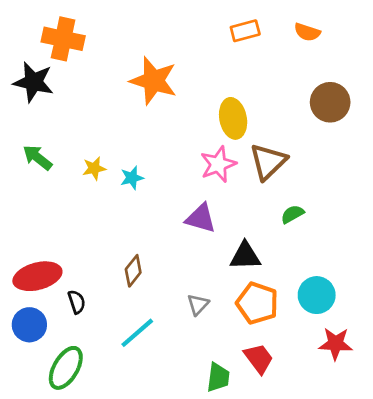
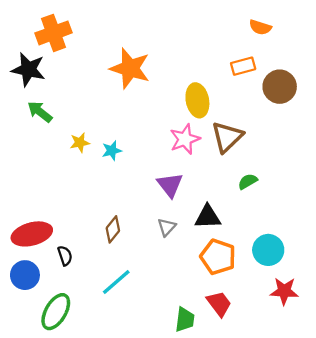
orange rectangle: (245, 31) -> (243, 66), moved
orange cross: (63, 39) -> (53, 33), turned -32
green arrow: (37, 158) -> (40, 112), moved
purple triangle: (201, 218) -> (170, 185), turned 36
gray triangle: (198, 305) -> (167, 227), moved

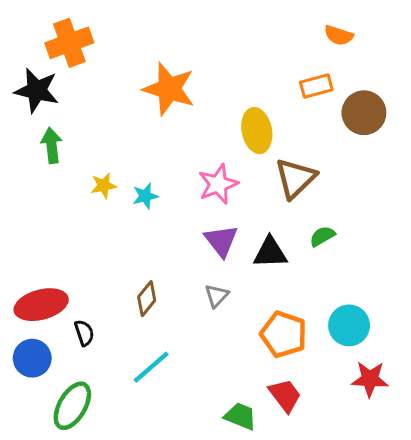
green arrow: (40, 112) -> (52, 145), turned 45
pink star: (185, 139) -> (218, 184), moved
black triangle: (208, 217) -> (270, 253), moved
green trapezoid: (185, 320) -> (240, 416), turned -75

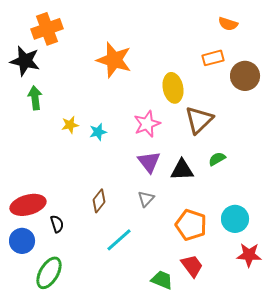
cyan line: (151, 367) -> (119, 240), moved

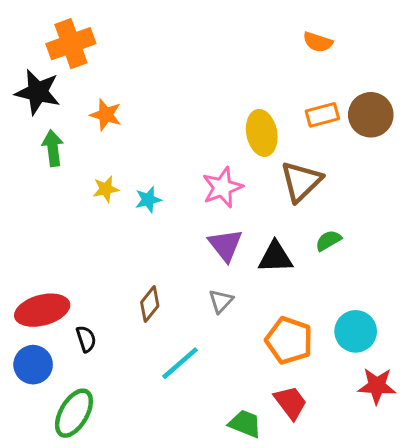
orange semicircle: (228, 24) -> (318, 42), moved
orange rectangle: (213, 58) -> (322, 115), moved
orange star: (114, 60) -> (106, 115), moved, size x0.6

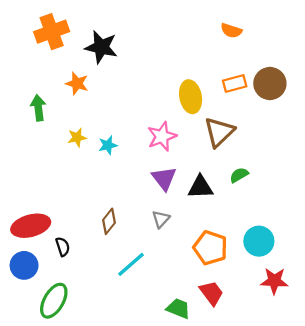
black star: (38, 92) -> (101, 47), moved

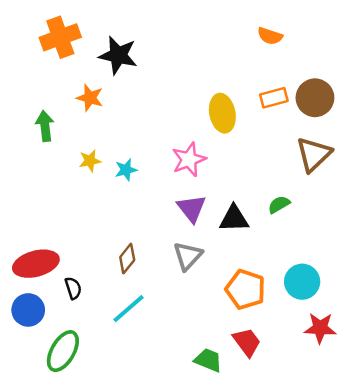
brown triangle: (219, 132) -> (314, 154), moved
gray triangle: (161, 219) -> (188, 256), size x1.4
cyan line: (131, 264) -> (128, 309), moved

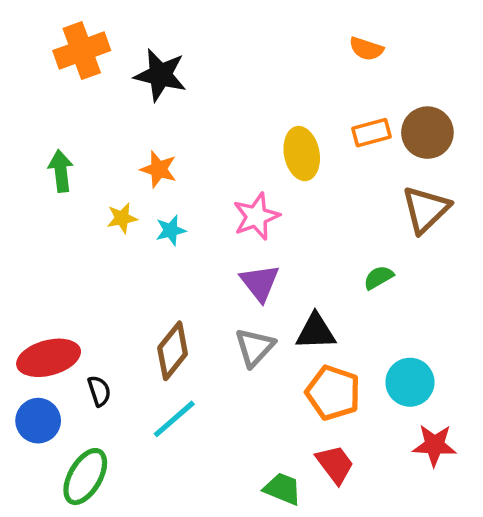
orange star: (90, 98) -> (159, 169), moved
black triangle: (234, 219) -> (316, 332), moved
brown diamond: (127, 259) -> (173, 351), size x1.4

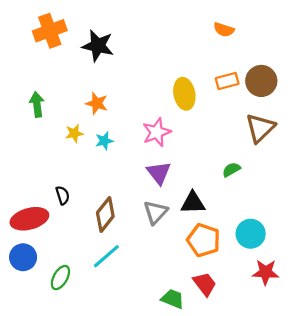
black semicircle: (99, 391) -> (63, 195), moved
green ellipse: (85, 477) -> (60, 278), moved, size x0.7

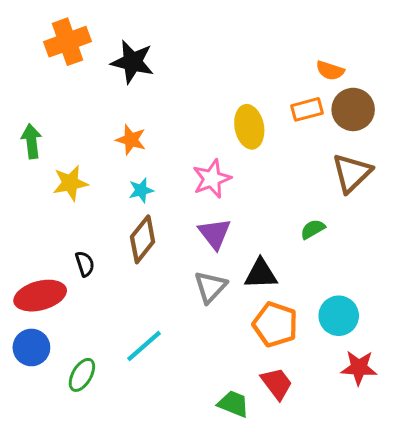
orange semicircle: (224, 30) -> (330, 71), moved
green arrow: (37, 104) -> (31, 141), moved
yellow star: (74, 133) -> (70, 183), moved, size x1.4
brown diamond: (105, 214) -> (143, 239), moved

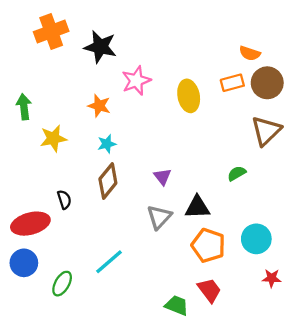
pink star: (212, 179) -> (136, 81), moved
purple triangle: (215, 234) -> (162, 177), size x0.7
red star: (359, 368) -> (272, 278), size x0.7

